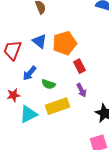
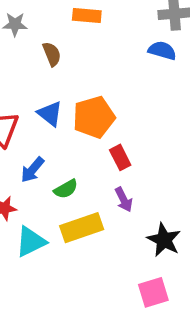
green semicircle: (49, 84) -> (66, 189), turned -48

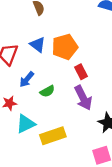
purple arrow: (124, 200) -> (83, 98), size x1.6
yellow rectangle: (82, 228) -> (53, 136), moved

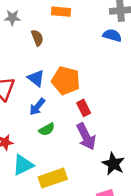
orange pentagon: (65, 47) -> (66, 81), turned 30
blue arrow: (27, 79) -> (37, 107), moved

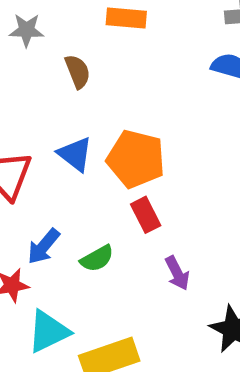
blue arrow: (37, 107) -> (44, 246), moved
red rectangle: (84, 108) -> (146, 215), moved
purple arrow: (86, 136) -> (177, 273), size x0.6

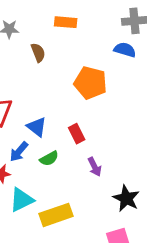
blue triangle: (75, 154) -> (37, 127), moved
orange pentagon: (136, 159) -> (90, 83), moved

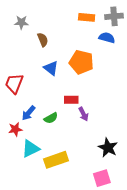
orange rectangle: (66, 22) -> (87, 17), moved
blue triangle: (37, 127) -> (51, 68), moved
red rectangle: (77, 134) -> (71, 100), turned -64
purple arrow: (95, 167) -> (83, 114), moved

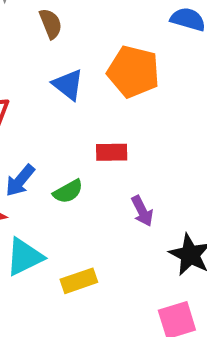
purple arrow: (83, 114) -> (142, 211), moved
yellow rectangle: (56, 160) -> (79, 281), size x0.7

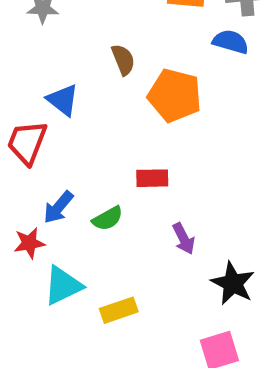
brown semicircle: (51, 24) -> (123, 60), moved
blue triangle: (68, 85) -> (63, 100), moved

